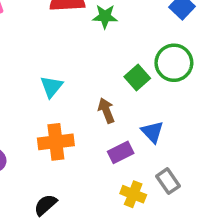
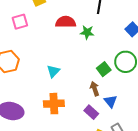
brown arrow: (106, 111) -> (95, 89), moved
purple rectangle: (121, 152) -> (91, 112), turned 64

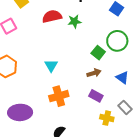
brown arrow: (95, 89) -> (94, 73), turned 104
blue triangle: (111, 101) -> (122, 78), moved

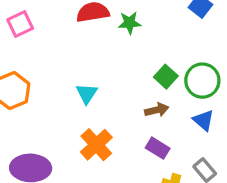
green circle: (117, 41) -> (202, 81), moved
orange cross: (59, 96) -> (96, 145), turned -30

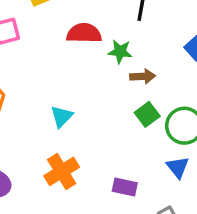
brown arrow: (157, 110) -> (143, 76), moved
purple rectangle: (158, 148) -> (125, 187), turned -30

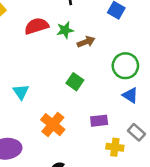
green square: (147, 114) -> (75, 82), moved
cyan triangle: (62, 116) -> (21, 92), moved

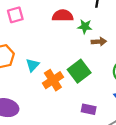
green square: (75, 82) -> (79, 71), size x1.5
orange cross: (53, 125) -> (53, 80), moved

